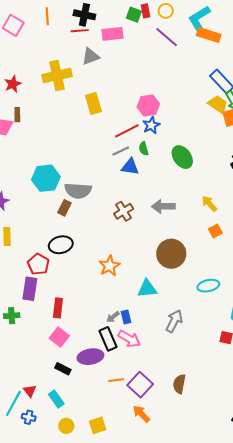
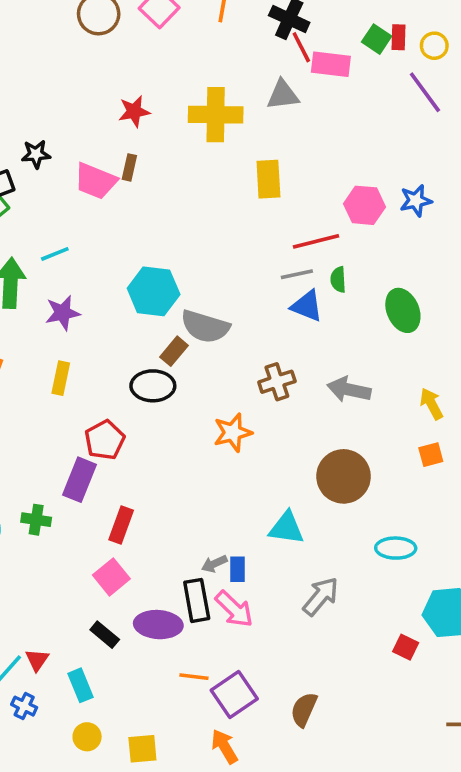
red line: (80, 31) -> (301, 47), moved, turned 54
blue star: (151, 125) -> (416, 201), moved
black ellipse: (61, 245) -> (153, 386), moved
orange star: (109, 266) -> (233, 433), moved

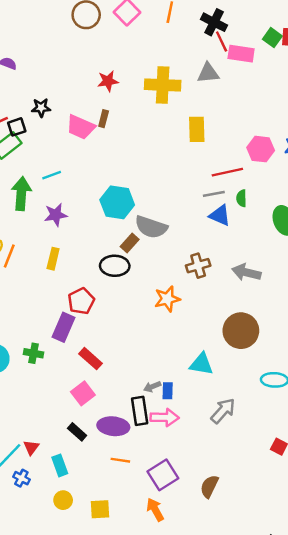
red rectangle: (121, 525) -> (90, 359), turned -70
pink arrow: (234, 609) -> (165, 417), turned -44
orange line: (194, 677) -> (120, 460), moved

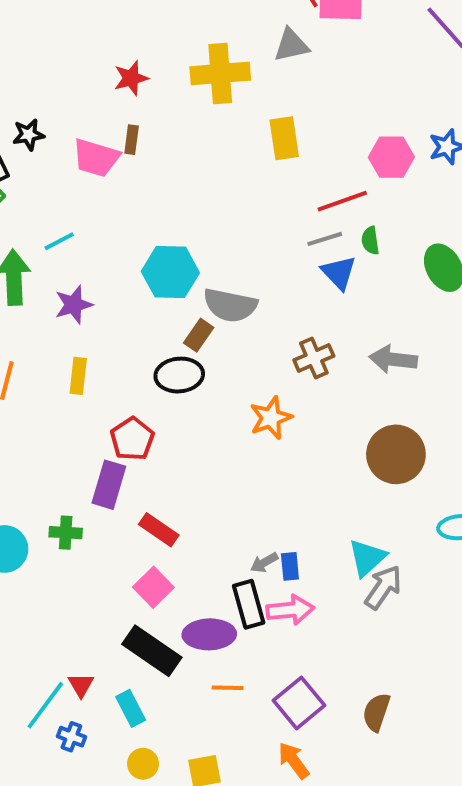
blue triangle: (220, 215) -> (339, 273), turned 30
cyan triangle: (201, 364) -> (367, 558), moved, turned -45
black rectangle: (77, 432) -> (152, 651), size x1.8

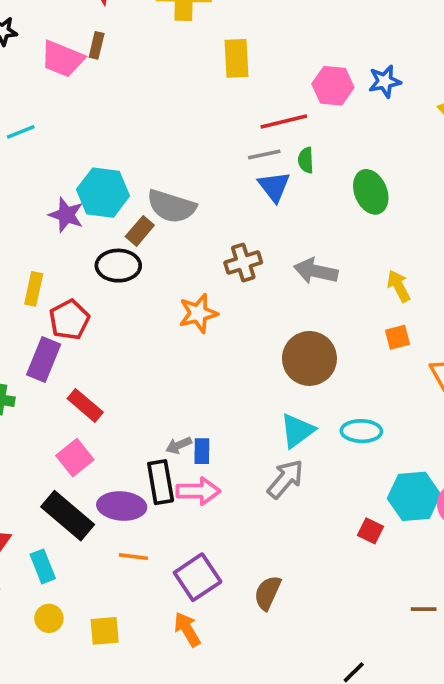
cyan hexagon: (170, 272) -> (103, 193), moved
purple star: (74, 305) -> (66, 215), moved, turned 30
yellow rectangle: (78, 376) -> (34, 289), moved
cyan triangle: (367, 558) -> (297, 431), moved

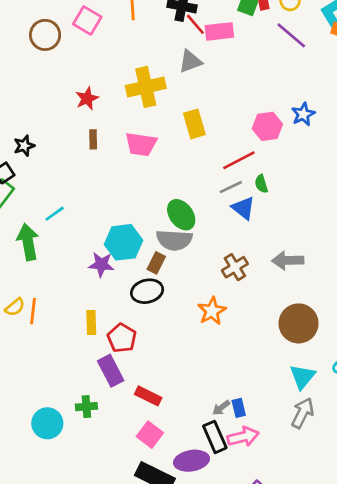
pink trapezoid: (62, 59) -> (141, 144), moved
green ellipse: (371, 192) -> (181, 215), moved
purple rectangle: (44, 359) -> (111, 371), turned -36

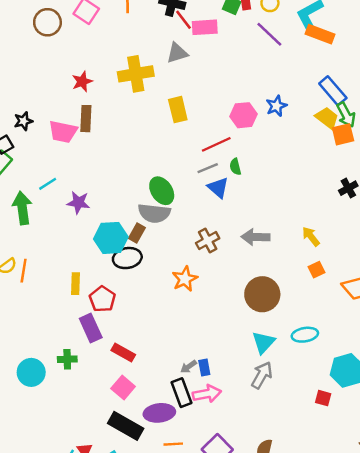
brown rectangle: (93, 139) -> (86, 119), size x1.5
pink trapezoid: (141, 144) -> (63, 132), moved
cyan hexagon: (123, 242) -> (111, 238), moved
purple star: (101, 264) -> (78, 203), moved

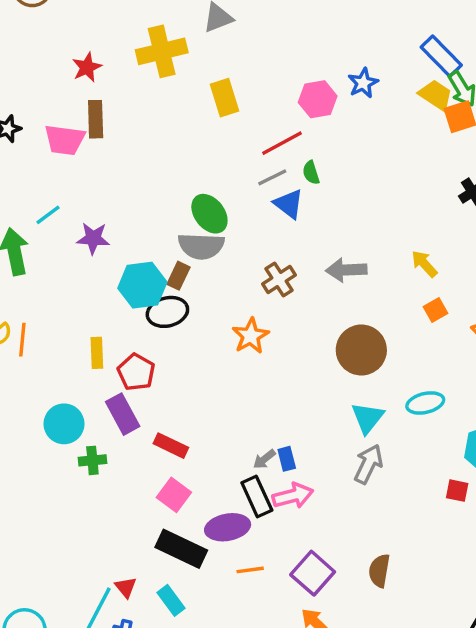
cyan circle: (31, 372) -> (64, 424), moved

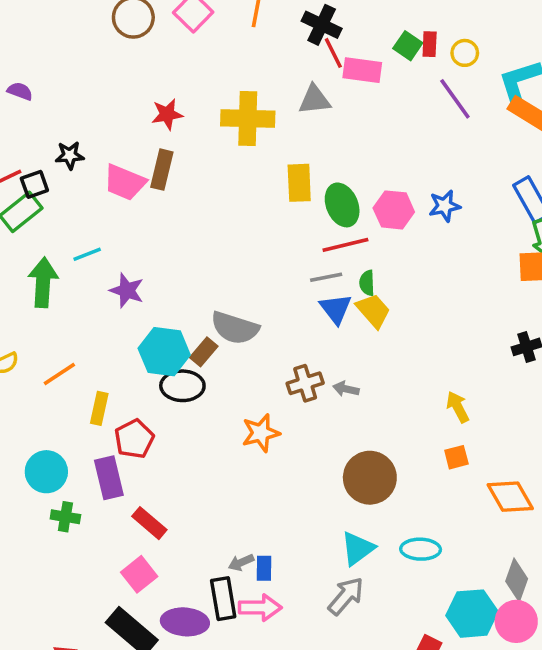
yellow trapezoid: (436, 95) -> (373, 311), moved
green ellipse: (209, 214) -> (342, 205), moved
gray arrow: (346, 270) -> (346, 389), moved, size x0.6
orange line: (22, 340) -> (59, 374), moved, turned 36

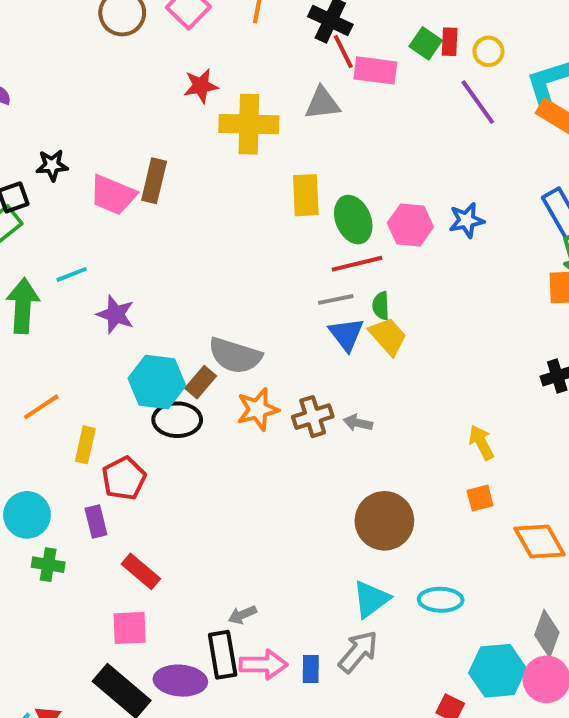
red star: (167, 114) -> (201, 86), moved
orange star: (261, 433) -> (258, 409), moved
purple rectangle: (109, 478) -> (96, 521), size x0.7
blue rectangle: (264, 568) -> (311, 669), moved
pink square: (139, 574) -> (130, 628), turned 36

